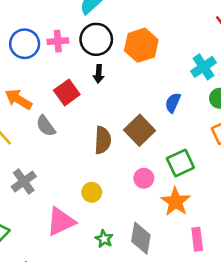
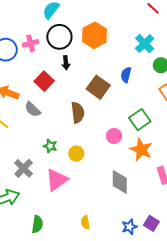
brown square: (140, 130) -> (98, 87), moved
gray cross: (24, 182) -> (24, 168), moved
green star: (104, 239) -> (50, 146), moved

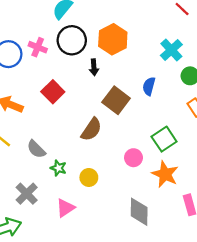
pink cross: (31, 43) -> (38, 47), turned 35
black arrow: (66, 63) -> (94, 67), moved
gray semicircle: (33, 109) -> (36, 149), moved
brown semicircle: (78, 113) -> (91, 129), turned 40
pink triangle: (57, 180) -> (65, 208), size x0.7

